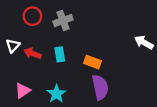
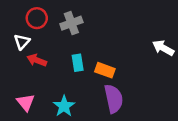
white triangle: (13, 46) -> (22, 42), moved
cyan rectangle: (60, 54) -> (78, 63), moved
pink triangle: (23, 90) -> (26, 102), turned -35

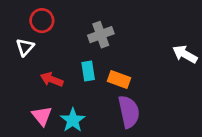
gray cross: (71, 23) -> (101, 35), moved
red arrow: (37, 60) -> (52, 79), moved
pink triangle: (26, 102) -> (42, 116), moved

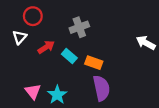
cyan rectangle: (88, 71) -> (69, 56), turned -40
red arrow: (52, 79) -> (46, 47), moved, turned 126

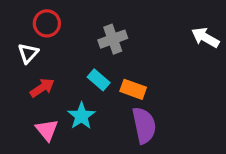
white arrow: (146, 43) -> (205, 38), moved
red arrow: (46, 47) -> (42, 88), moved
cyan star: (57, 95) -> (81, 116), moved

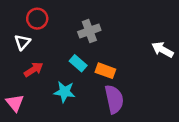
white arrow: (205, 38) -> (162, 50), moved
cyan star: (81, 116) -> (64, 92), turned -30
pink triangle: (47, 130) -> (15, 103), moved

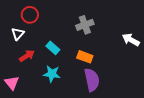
gray cross: (89, 31) -> (85, 25), moved
cyan rectangle: (78, 63) -> (53, 48), moved

